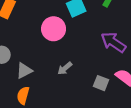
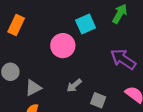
gray square: (101, 83) -> (98, 100), moved

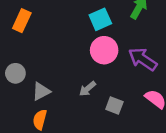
pink circle: (63, 46) -> (104, 50), moved

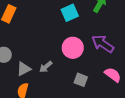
pink circle: (104, 50) -> (73, 48), moved
gray arrow: (87, 89) -> (46, 67), moved

